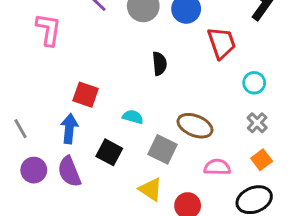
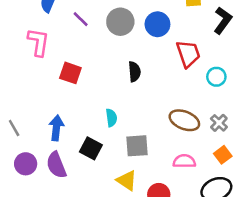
cyan circle: (254, 83) -> (216, 77), moved
red square: (86, 95) -> (70, 73), moved
cyan semicircle: (133, 117) -> (111, 118), turned 66
brown ellipse: (195, 126) -> (184, 120), moved
gray square: (162, 149) -> (137, 146), turned -30

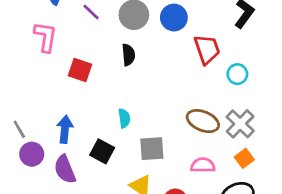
black semicircle: (134, 72) -> (128, 55), moved
gray cross: (219, 123) -> (240, 124), size x1.5
purple circle: (26, 164) -> (32, 154), moved

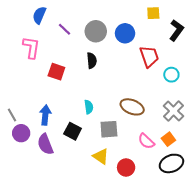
brown ellipse: (203, 121) -> (132, 107), moved
orange square: (244, 158) -> (168, 139), moved
pink semicircle: (203, 165) -> (146, 141), turned -138

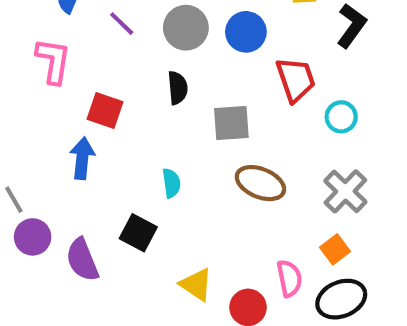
blue arrow: (45, 115) -> (82, 158), moved
gray square: (109, 129) -> (231, 123), moved
pink semicircle: (146, 141) -> (289, 278), moved, turned -144

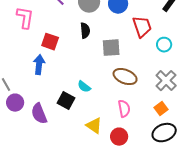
cyan semicircle: (171, 183) -> (84, 87), moved, turned 136
pink semicircle: (289, 278) -> (124, 109), moved

